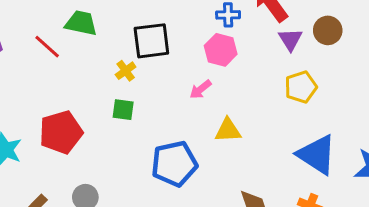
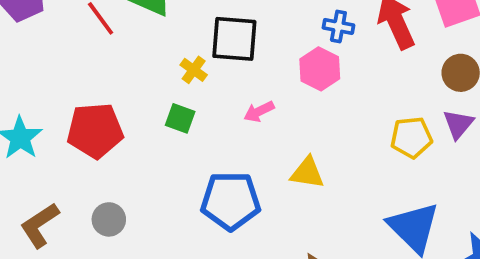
purple triangle: (290, 40) -> (458, 124), moved
yellow cross: (126, 71) -> (194, 70), turned -30
pink arrow: (200, 89) -> (259, 112), moved

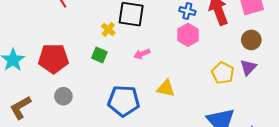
pink hexagon: (320, 69) -> (188, 35), moved
yellow pentagon: (411, 137) -> (223, 73), turned 30
gray circle: (109, 219) -> (63, 96), moved

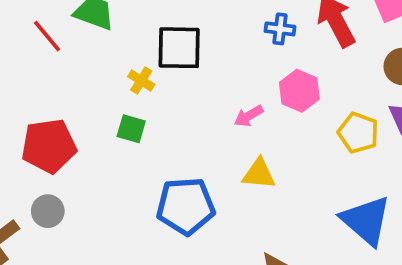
pink hexagon: (188, 35) -> (299, 91), moved
pink arrow: (142, 54) -> (249, 116), moved
gray circle: (63, 96) -> (48, 211), moved

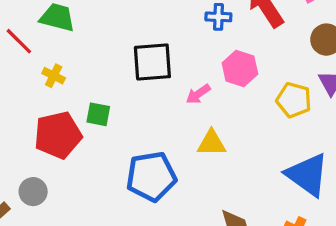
black square: (179, 48) -> (152, 62), moved
yellow cross: (141, 81) -> (54, 76), moved
red pentagon: (49, 146) -> (58, 135), moved

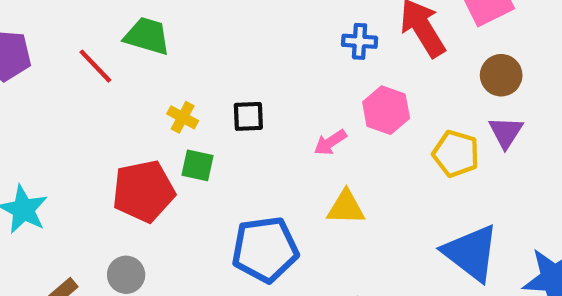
black square: (152, 62) -> (248, 116), moved, size x0.6
yellow cross: (54, 76) -> (183, 117), moved
gray circle: (33, 192) -> (126, 275), moved

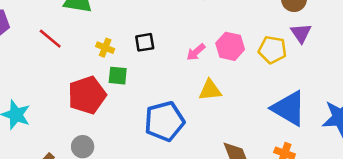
red line: (95, 66) -> (50, 39), moved
pink hexagon: (386, 110) -> (230, 46), moved

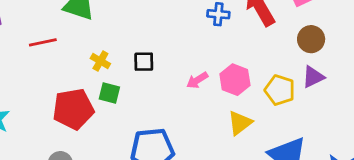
purple triangle: (301, 33) -> (313, 77), turned 30
red line: (50, 39) -> (43, 42), turned -60
yellow triangle: (210, 90) -> (240, 123), moved, turned -40

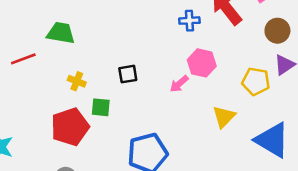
red line: (43, 42) -> (23, 59), moved
yellow cross: (100, 61) -> (77, 81), moved
pink hexagon: (235, 80) -> (202, 63), moved

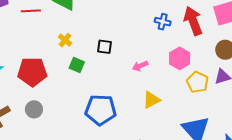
pink hexagon: (202, 63) -> (180, 58), moved
yellow triangle: (224, 117) -> (151, 100), moved
red pentagon: (70, 127) -> (32, 72), moved

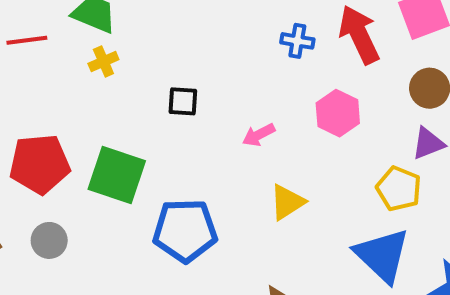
yellow cross: (65, 40) -> (103, 62), moved, turned 32
green square: (77, 65) -> (117, 175), moved, size x1.8
yellow pentagon: (197, 82) -> (399, 189), moved

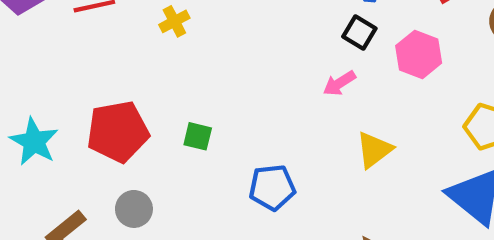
black square: (183, 101) -> (359, 32), moved, turned 32
green square: (117, 175) -> (198, 136), size x0.5
blue pentagon: (185, 231) -> (272, 187), size x0.7

